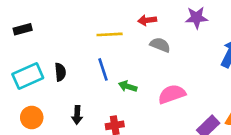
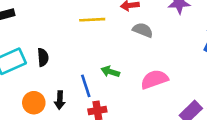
blue line: (103, 69) -> (86, 86), moved
orange circle: (32, 117) -> (34, 103), moved

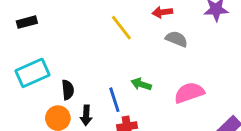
yellow line: (92, 20) -> (121, 28), turned 55
black semicircle: (43, 57) -> (68, 90), moved

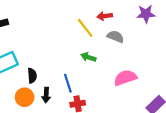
yellow line: (121, 28) -> (85, 28), moved
green arrow: (141, 84) -> (88, 57), moved

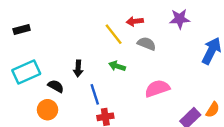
black semicircle: (32, 76) -> (56, 86), turned -56
black arrow: (46, 95) -> (78, 68), moved

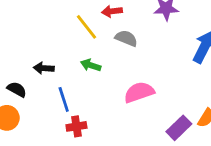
black arrow: (78, 68) -> (44, 68), turned 91

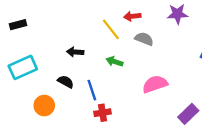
black arrow: (44, 68) -> (75, 52), moved
black semicircle: (17, 89) -> (66, 82), moved

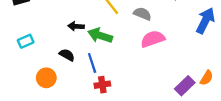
green arrow: (114, 62) -> (100, 35), moved, size x1.5
cyan rectangle: (23, 67) -> (26, 41), size x0.6
pink semicircle: (155, 84) -> (153, 39), moved

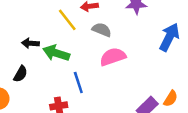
black semicircle: (67, 55) -> (21, 74), turned 91
blue line: (92, 63) -> (78, 83), moved

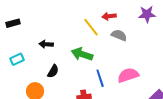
black arrow: (30, 43) -> (46, 44), moved
pink semicircle: (113, 57) -> (128, 75), moved

